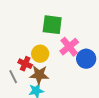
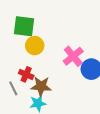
green square: (52, 25) -> (24, 26), moved
yellow circle: (40, 54) -> (35, 46), moved

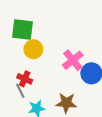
brown star: (41, 86) -> (66, 103), moved
gray line: (13, 88) -> (20, 91), moved

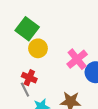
green square: (22, 30) -> (27, 29), turned 30

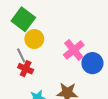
gray line: (25, 90) -> (21, 55), moved

